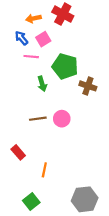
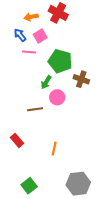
green arrow: (42, 84) -> (46, 82), moved, turned 48
pink circle: (62, 119) -> (57, 97), moved
orange line: (44, 170) -> (54, 149), moved

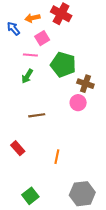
blue arrow: (20, 35) -> (13, 29), moved
green arrow: (46, 82) -> (27, 76), moved
pink circle: (57, 97) -> (78, 103), moved

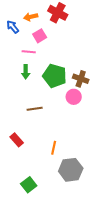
green pentagon: (63, 65) -> (55, 76), moved
green arrow: (27, 76) -> (26, 72), turned -32
gray hexagon: (82, 194) -> (71, 170), moved

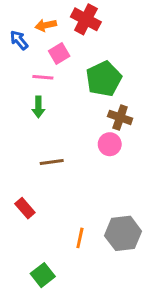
green pentagon: (55, 76) -> (104, 79), moved, turned 30
orange line: (54, 148) -> (80, 238), moved
gray hexagon: (71, 170) -> (123, 233), moved

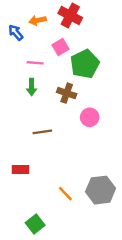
pink square: (59, 54) -> (61, 47), moved
brown cross: (120, 117) -> (67, 93), moved
red rectangle: (25, 208) -> (21, 169), turned -49
orange line: (80, 238) -> (65, 194), turned -56

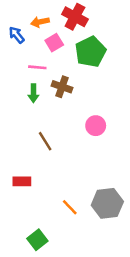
pink square: (61, 47) -> (54, 43), moved
green pentagon: (85, 64) -> (90, 52), moved
brown cross: (67, 93) -> (62, 87), moved
brown line: (42, 132) -> (45, 141), turned 66

